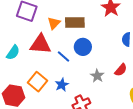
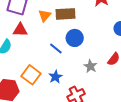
red triangle: (40, 44) -> (20, 30), moved, size x0.7

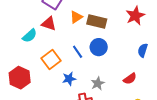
gray star: (90, 66) -> (98, 83), moved
orange square: (31, 75) -> (51, 59), moved

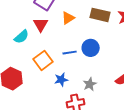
brown rectangle: (97, 21) -> (100, 15), moved
red triangle: (49, 24) -> (41, 25), turned 42
blue line: (78, 52) -> (70, 53), turned -64

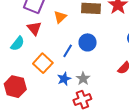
blue line: (70, 53) -> (68, 51), turned -40
gray star: (90, 84) -> (83, 79), moved

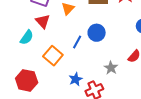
blue star: (64, 79) -> (76, 79), moved
gray star: (83, 79) -> (111, 68), moved

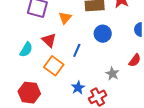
red triangle: (43, 21) -> (49, 40), moved
blue circle: (97, 33) -> (103, 34), moved

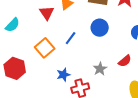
red triangle: (49, 40) -> (47, 13), moved
cyan semicircle: (26, 50) -> (12, 25), moved

